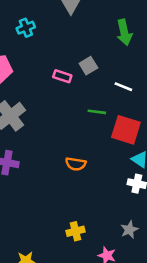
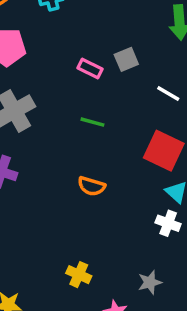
green line: (97, 112) -> (92, 122), moved
yellow cross: (75, 231) -> (79, 275), turned 30

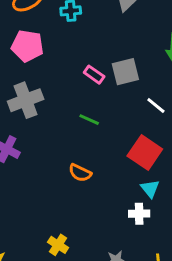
gray square: (126, 59) -> (125, 72), size x1.4
white cross: (168, 223) -> (139, 214), turned -30

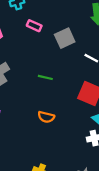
pink rectangle: (94, 75) -> (34, 26), moved

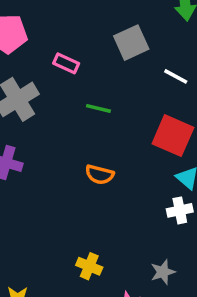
pink rectangle: (34, 26) -> (66, 63), moved

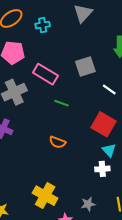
pink rectangle: (66, 63) -> (45, 74), size x1.6
yellow cross: (89, 266) -> (45, 196), size x1.6

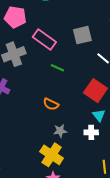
yellow cross: (45, 196) -> (52, 155), moved
gray star: (88, 204) -> (60, 131), moved

